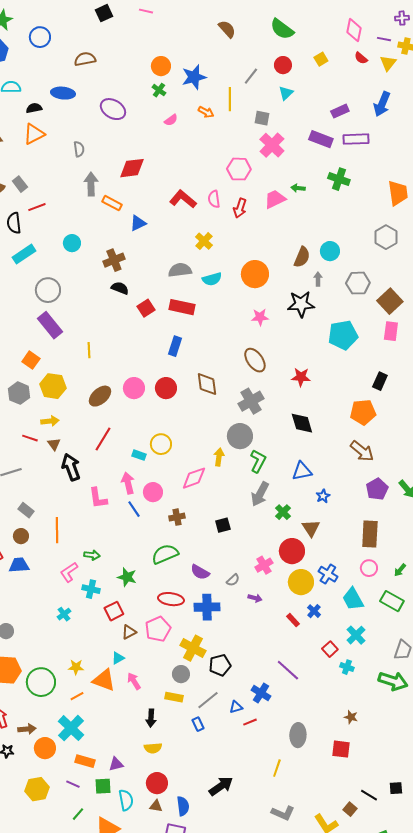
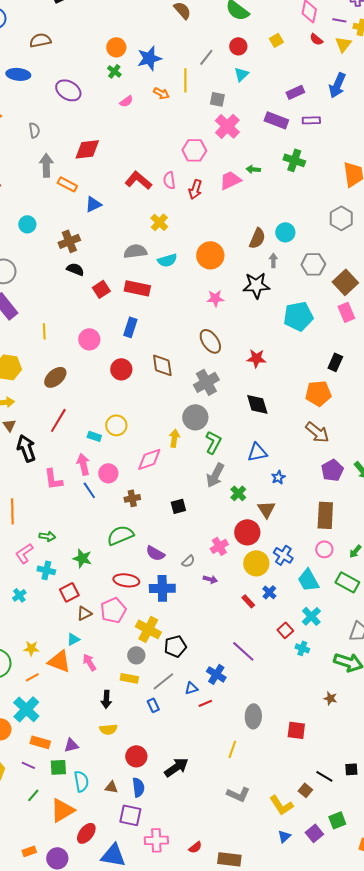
purple rectangle: (356, 139) -> (311, 120), size x0.7
pink rectangle: (391, 331) -> (346, 312), turned -30
pink circle: (134, 388) -> (89, 339), moved
brown star: (351, 717) -> (330, 698), moved
red circle: (157, 783) -> (136, 756), moved

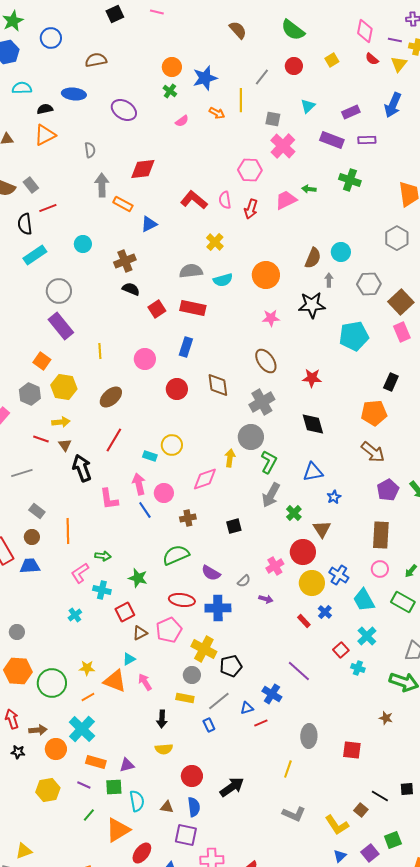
cyan triangle: (241, 74) -> (308, 106), moved

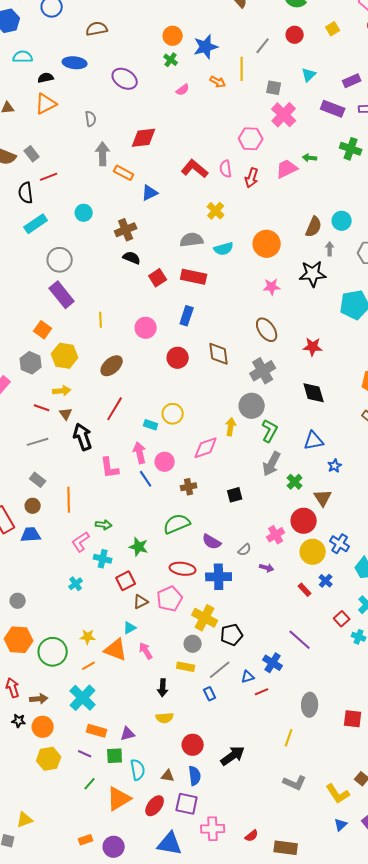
gray line: (22, 473) -> (38, 442), moved
orange circle: (56, 749) -> (43, 727), moved
red ellipse: (142, 853) -> (155, 806), moved

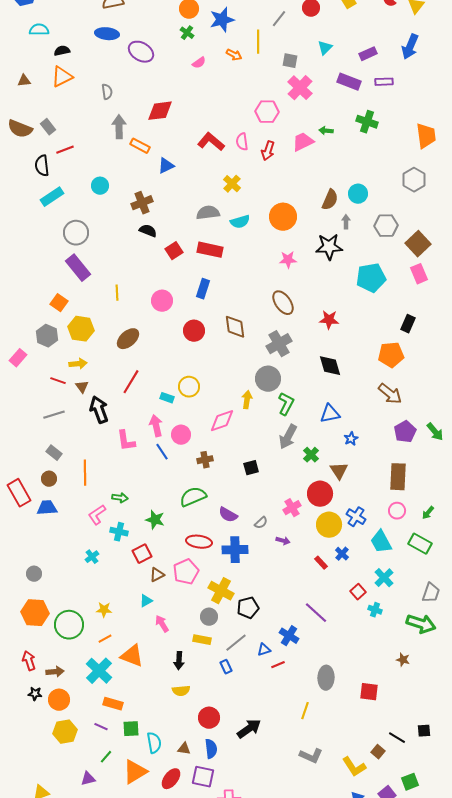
blue ellipse: (75, 63) -> (107, 34), moved
orange triangle: (116, 650) -> (132, 656), moved
purple triangle: (128, 734) -> (88, 779), moved

